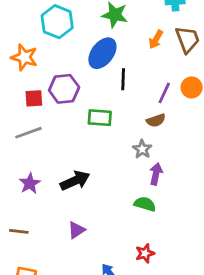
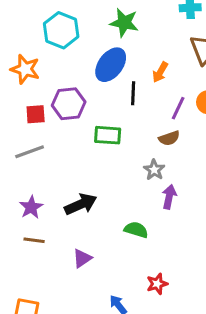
orange arrow: (156, 39) -> (160, 72), moved
green semicircle: (145, 204) -> (136, 230), moved
brown line: (19, 231) -> (34, 240), moved

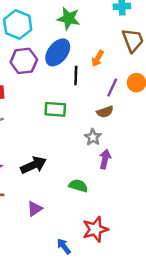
purple hexagon: (69, 104) -> (24, 61), moved
red star: (157, 284) -> (95, 229), size x1.5

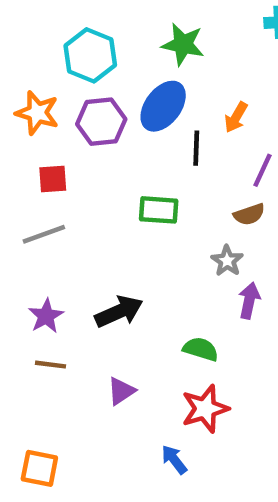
red star: (95, 229) -> (205, 409), moved

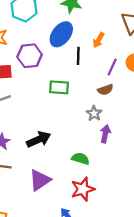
purple hexagon: (101, 122) -> (30, 56), moved
purple triangle: (121, 391) -> (40, 180), size x1.5

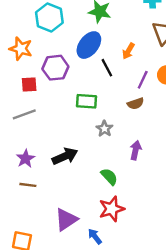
black line: (78, 56) -> (107, 68), turned -30
gray star: (94, 113) -> (104, 129), moved
green semicircle: (80, 159) -> (109, 177), turned 30
purple triangle: (40, 180) -> (66, 220), moved

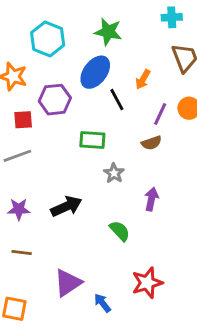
purple star: (26, 159) -> (19, 209), turned 30
brown line: (28, 185) -> (22, 252), moved
red star: (112, 209) -> (147, 283), moved

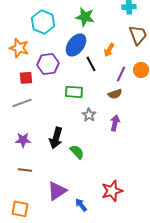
purple arrow: (151, 199) -> (115, 123), moved
black arrow: (66, 206) -> (56, 138), turned 130
green semicircle: (120, 231) -> (77, 152), moved

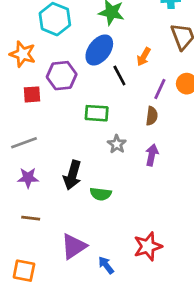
brown semicircle: (115, 94) -> (152, 116), turned -64
gray line: (22, 103) -> (24, 143), moved
green semicircle: (77, 152) -> (101, 194), turned 140

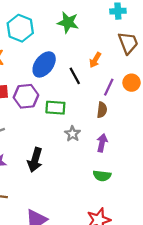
blue ellipse: (99, 50) -> (44, 64), moved
purple hexagon: (62, 76) -> (26, 96), moved
green semicircle: (101, 194) -> (102, 176), moved

